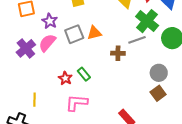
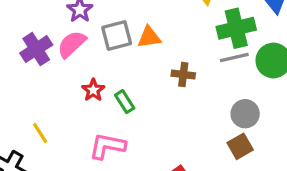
green cross: (147, 21) -> (236, 28), turned 30
gray line: (137, 40) -> (234, 57), moved
red star: (65, 78) -> (93, 90), moved
yellow line: (34, 100) -> (40, 133), turned -40

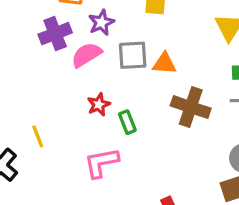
purple cross: (36, 49) -> (55, 34), moved
brown cross: (183, 74) -> (191, 107), size x1.6
pink L-shape: (107, 146) -> (101, 163), turned -33

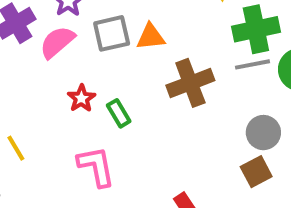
brown cross: (191, 107) -> (190, 83), turned -30
pink L-shape: (101, 163) -> (96, 166), turned 99

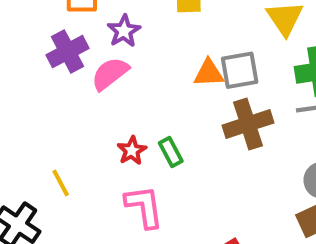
gray square: (112, 33) -> (240, 70), moved
red star: (81, 98) -> (132, 151), moved

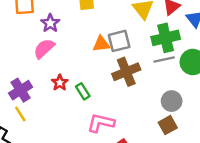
purple cross: (68, 52) -> (21, 90), moved
red star: (132, 151) -> (60, 83), moved
pink L-shape: (144, 207) -> (101, 123), moved, turned -64

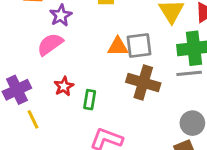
brown cross: (126, 72) -> (143, 83), turned 32
green rectangle: (83, 91) -> (90, 100), turned 35
yellow line: (20, 114) -> (33, 119), moved

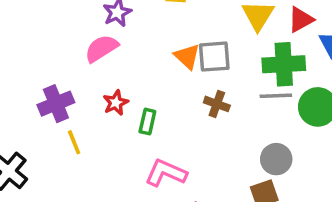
orange triangle: (118, 47) -> (187, 56), turned 40
brown cross: (143, 83) -> (217, 104), size x0.6

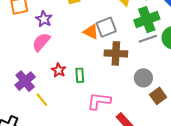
brown cross: (217, 104) -> (116, 53), size x1.5
gray circle: (276, 159) -> (143, 78), moved

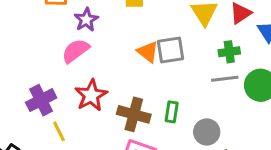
green cross: (147, 20) -> (229, 52), size x0.6
brown cross: (116, 53) -> (134, 114), moved
red star: (59, 70) -> (91, 95), size x1.5
green rectangle: (80, 75) -> (172, 112), moved

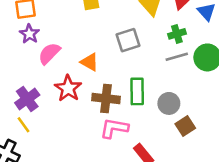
purple star: (86, 20) -> (29, 34), moved
orange triangle: (148, 52) -> (90, 62), moved
green rectangle: (172, 112) -> (137, 91), size x1.5
yellow line: (59, 131) -> (24, 125), moved

